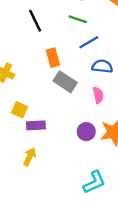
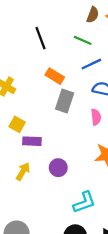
orange rectangle: (53, 58) -> (55, 76), turned -48
gray rectangle: (65, 82) -> (65, 101), turned 70
purple circle: (86, 132) -> (58, 168), moved

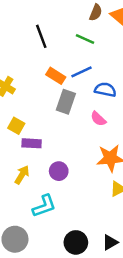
blue line: (91, 64) -> (82, 72), moved
pink semicircle: (96, 117) -> (98, 119), turned 140
cyan L-shape: (84, 202) -> (44, 206), moved

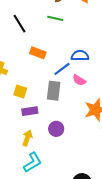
blue line: (82, 72) -> (62, 69), moved
gray rectangle: (66, 102) -> (54, 91), moved
yellow square: (16, 126) -> (20, 91), moved
cyan L-shape: (44, 206) -> (33, 162), moved

